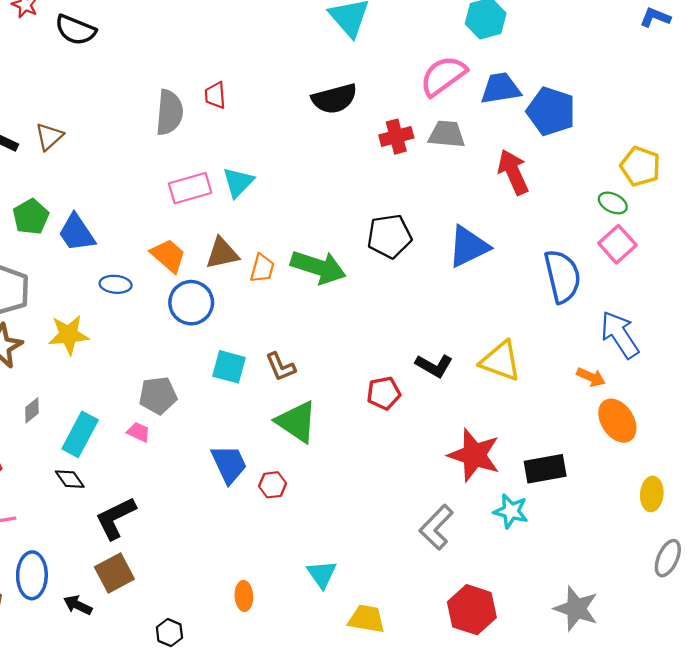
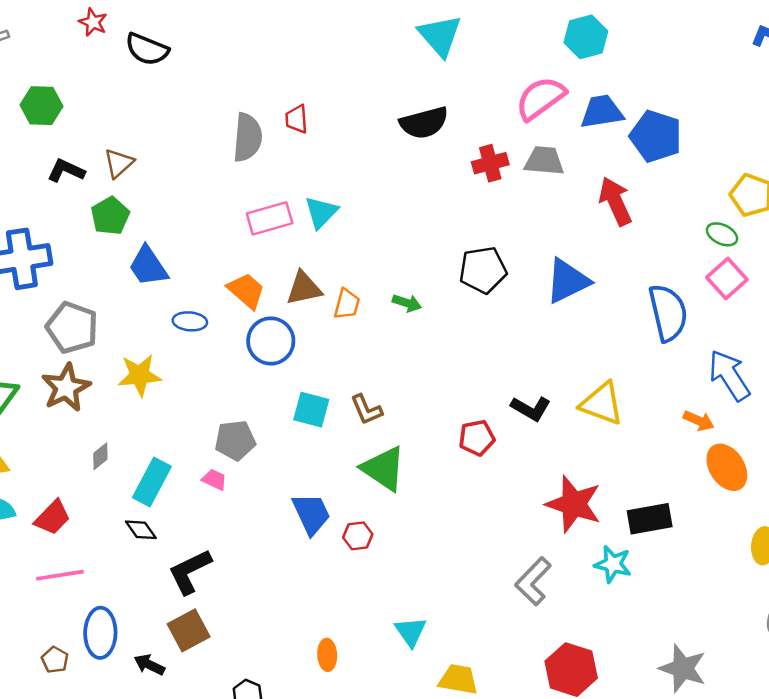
green pentagon: (31, 217) -> (110, 216), moved
green arrow: (318, 267) -> (407, 303), size x0.5

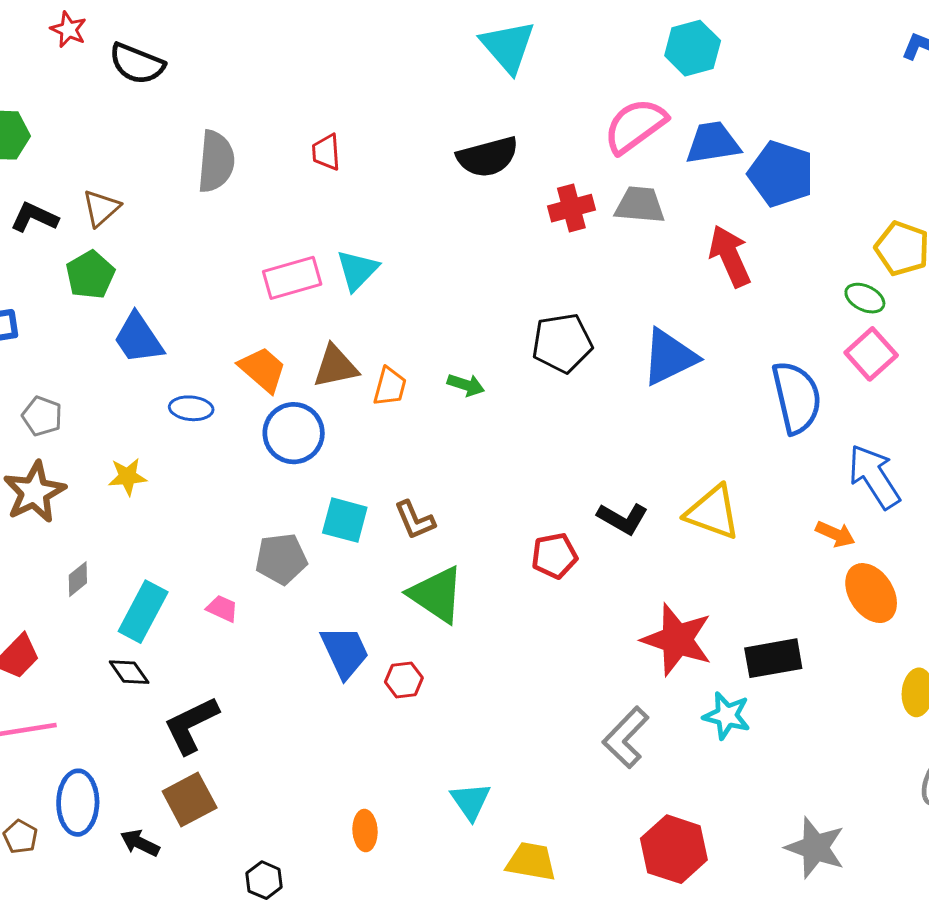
gray semicircle: (247, 137) -> (216, 161), moved
gray pentagon: (72, 328) -> (42, 416), size x0.6
yellow star: (140, 375) -> (127, 477), size x0.7
gray pentagon: (235, 440) -> (281, 559), moved

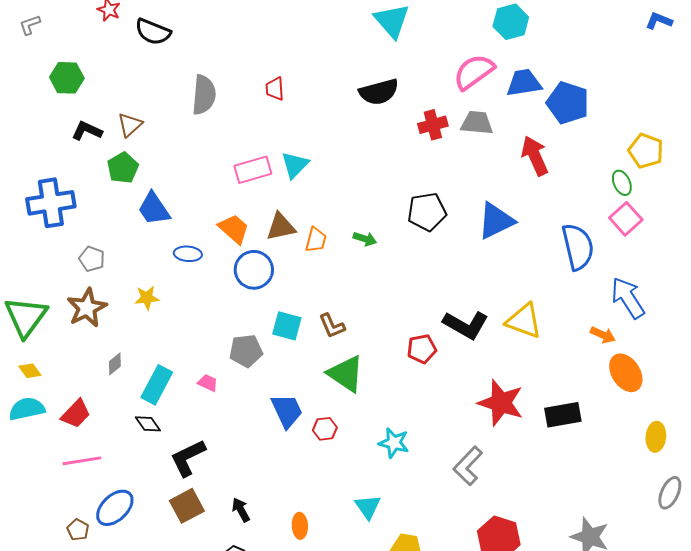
green ellipse: (865, 298) -> (622, 183), turned 40
black L-shape: (623, 519) -> (466, 325), size x1.4
cyan star: (727, 716) -> (394, 443), moved
blue ellipse: (78, 803) -> (115, 508), turned 45
black arrow: (140, 843) -> (241, 510), moved, turned 35

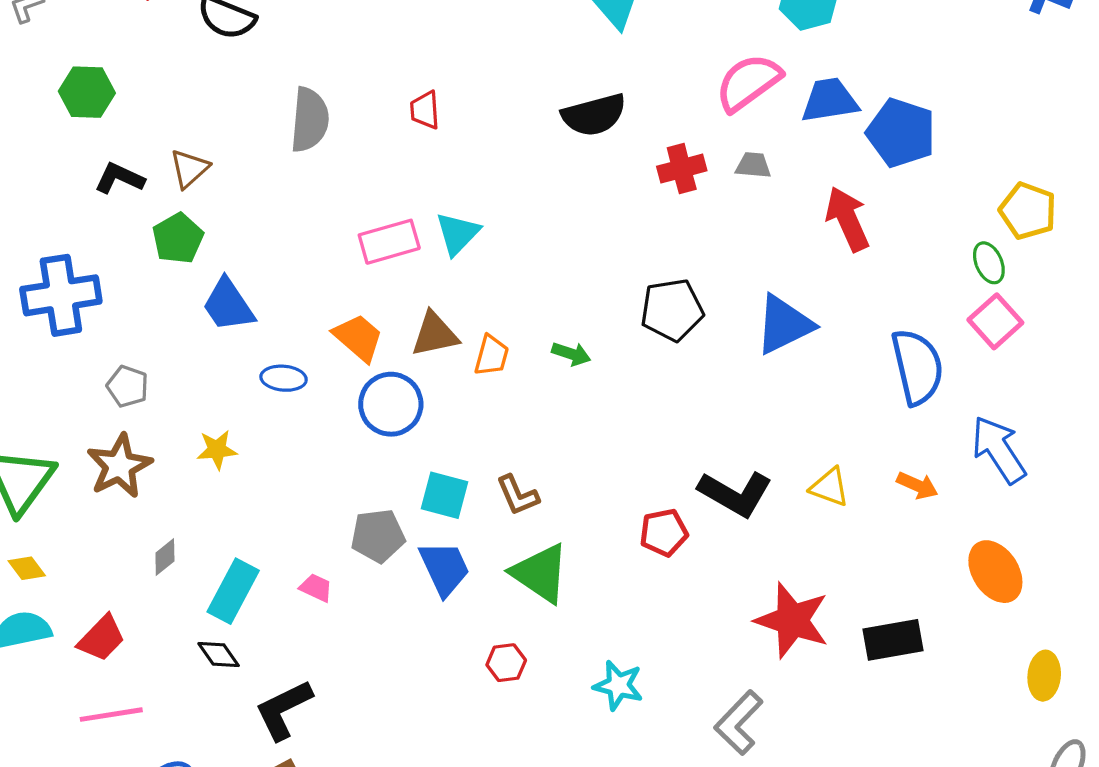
gray trapezoid: (477, 123) -> (753, 165), size x0.7
yellow triangle: (524, 321) -> (830, 487), size x0.7
orange arrow: (603, 335) -> (917, 485), moved
blue trapezoid: (287, 411) -> (444, 568), moved

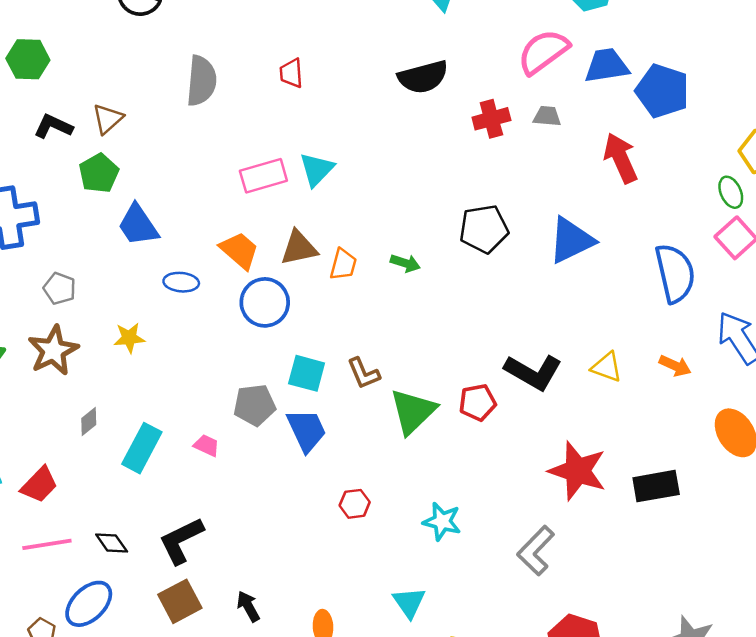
green triangle: (540, 573) -> (413, 411), moved, turned 42
black diamond: (219, 654) -> (112, 543), moved

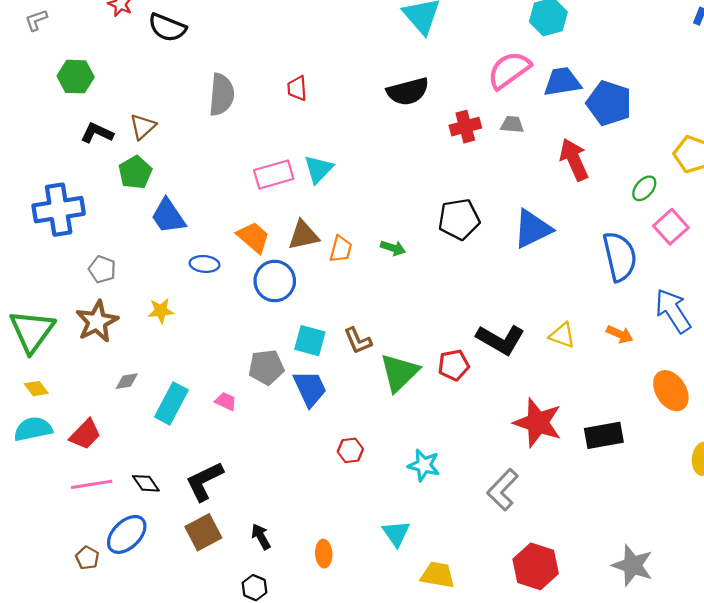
green ellipse: (731, 192) -> (644, 188), moved, turned 65
gray diamond: (89, 421) -> (127, 381), turned 30

